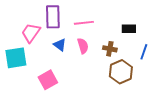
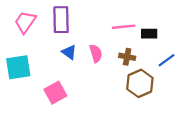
pink line: (84, 23) -> (124, 27), moved
pink trapezoid: (31, 33) -> (25, 22), moved
blue line: (144, 52) -> (166, 60), turned 35

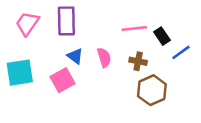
black rectangle: (149, 34) -> (162, 36), turned 56
blue line: (166, 60) -> (181, 52), moved
pink square: (55, 93) -> (63, 80), moved

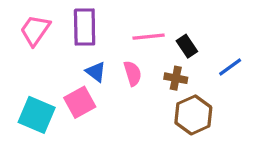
pink line: (134, 29) -> (149, 37), moved
black rectangle: (162, 36) -> (187, 46), moved
cyan square: (20, 73) -> (37, 115), moved, turned 32

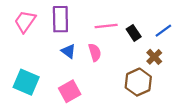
blue line: (230, 67) -> (163, 31), moved
brown cross: (176, 78) -> (154, 57), moved, turned 35
pink square: (80, 102) -> (70, 91), moved

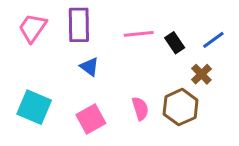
pink semicircle: (95, 52) -> (140, 109), moved

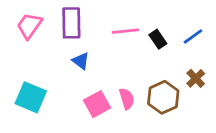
brown cross: (201, 74) -> (196, 78), moved
pink square: (91, 119) -> (97, 104), moved

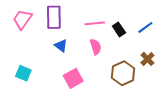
cyan square: (31, 97) -> (23, 73), size x0.7
pink semicircle: (127, 99) -> (96, 47), moved

